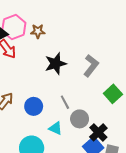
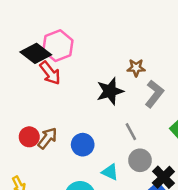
brown star: (38, 31) -> (136, 68), moved
gray line: (65, 102) -> (131, 132), moved

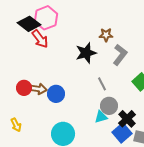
brown arrow: (47, 138) -> (38, 89), turned 60
blue circle: (83, 145) -> (56, 94), moved
cyan triangle: (110, 172) -> (101, 117), moved, turned -40

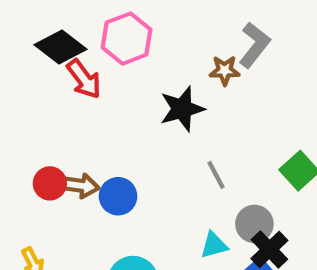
pink hexagon: (46, 18) -> (127, 39), moved
gray L-shape: (120, 55) -> (254, 45), moved
gray circle: (109, 106) -> (254, 224), moved

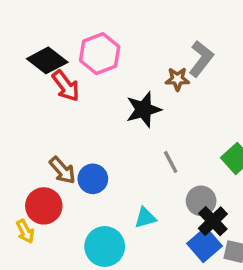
red circle: (50, 183) -> (44, 206), moved, size x1.4
brown arrow: (80, 186) -> (62, 170), turned 40
cyan triangle: (214, 245) -> (145, 218), moved

